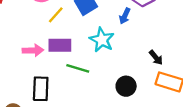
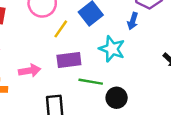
pink arrow: (33, 50) -> (30, 71), moved
black circle: (126, 86) -> (117, 98), moved

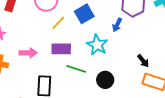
black circle: (117, 98) -> (105, 80), moved

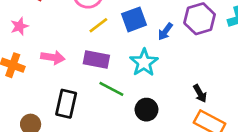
blue arrow: (117, 25) -> (165, 31), moved

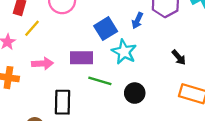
blue square: (134, 19) -> (106, 29), moved
yellow line: (98, 25) -> (32, 28), moved
black arrow: (200, 93) -> (179, 57), moved

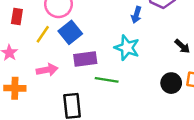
yellow line: (32, 28) -> (43, 34), moved
blue square: (106, 29) -> (70, 32), moved
black circle: (135, 93) -> (171, 83), moved

